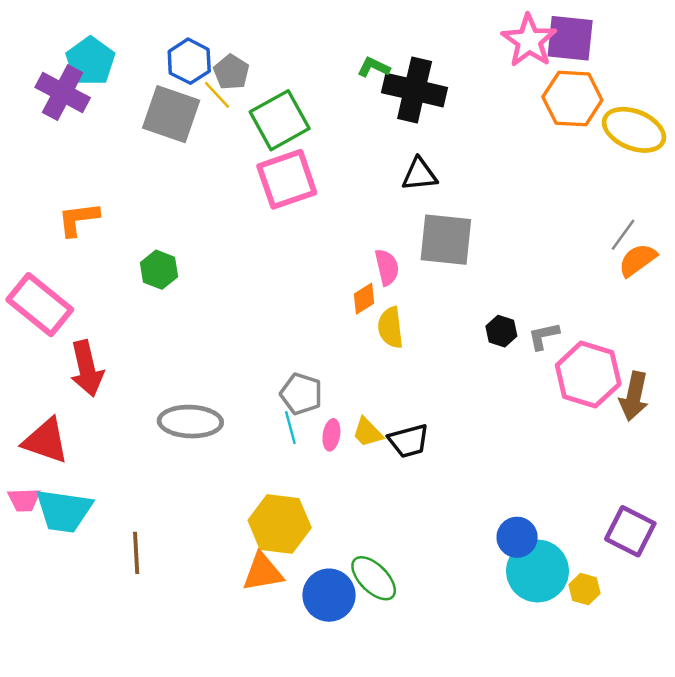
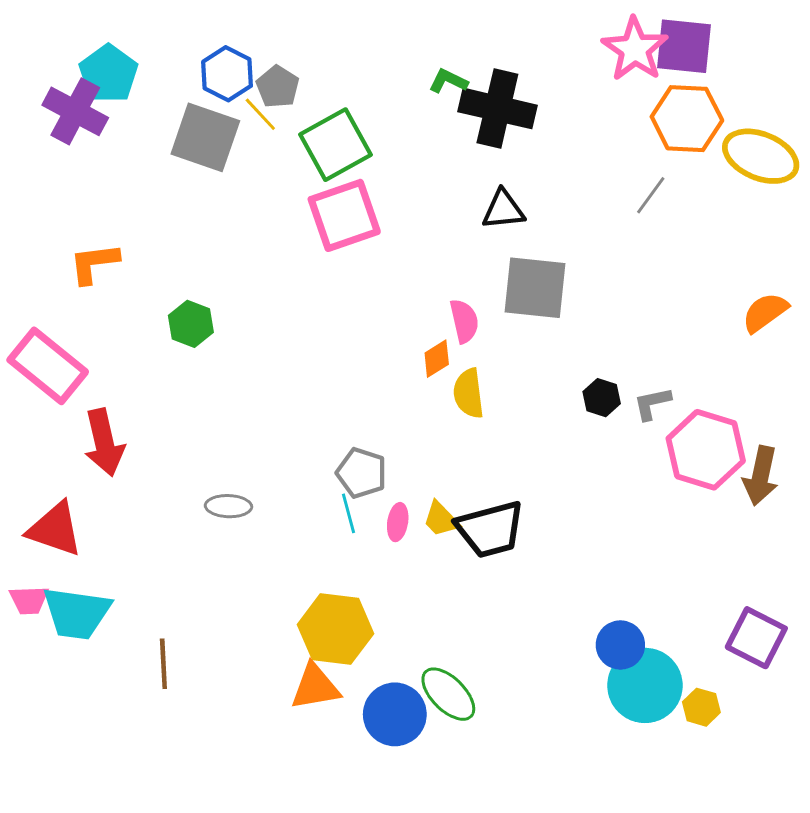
gray line: (623, 235) -> (651, 195), moved
gray ellipse: (190, 422) -> (228, 506), size x0.6
black trapezoid: (409, 441) -> (490, 529), size x1.4

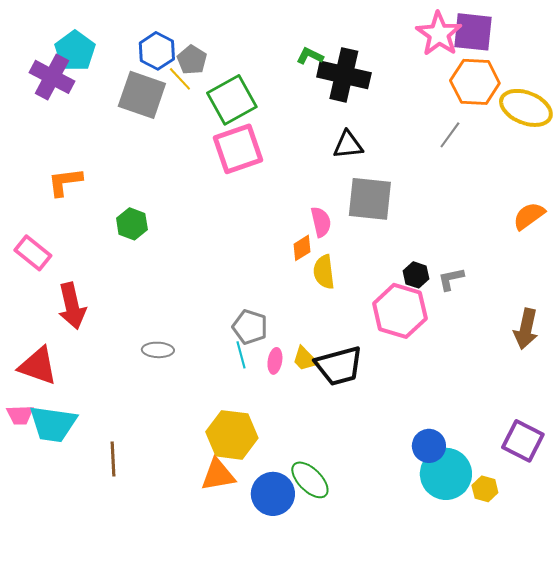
pink rectangle: (48, 366) -> (33, 253), size x0.7
pink hexagon: (706, 450) -> (400, 311), moved

